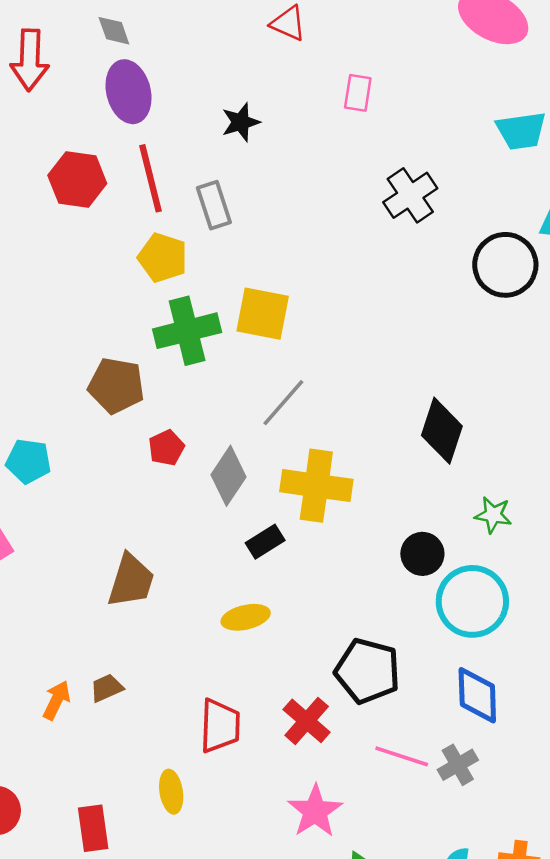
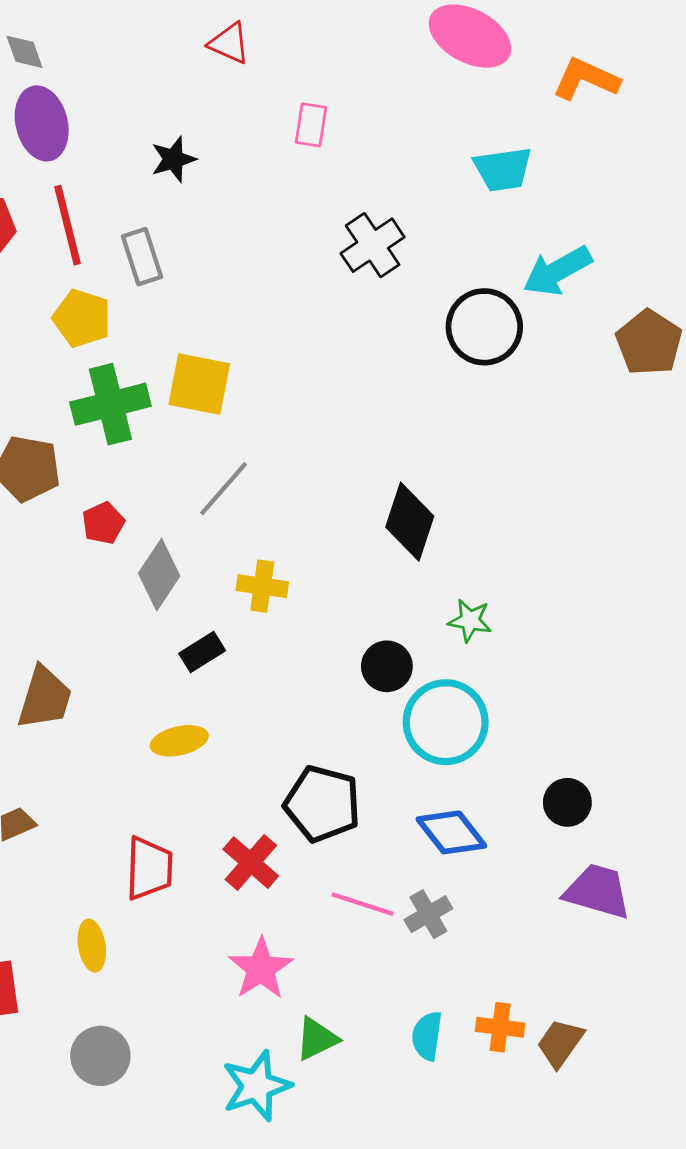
red pentagon: (166, 448) -> (103, 523), moved
yellow cross: (316, 486) -> (262, 586), size x0.6
blue diamond: (477, 695) -> (451, 832), turned -36

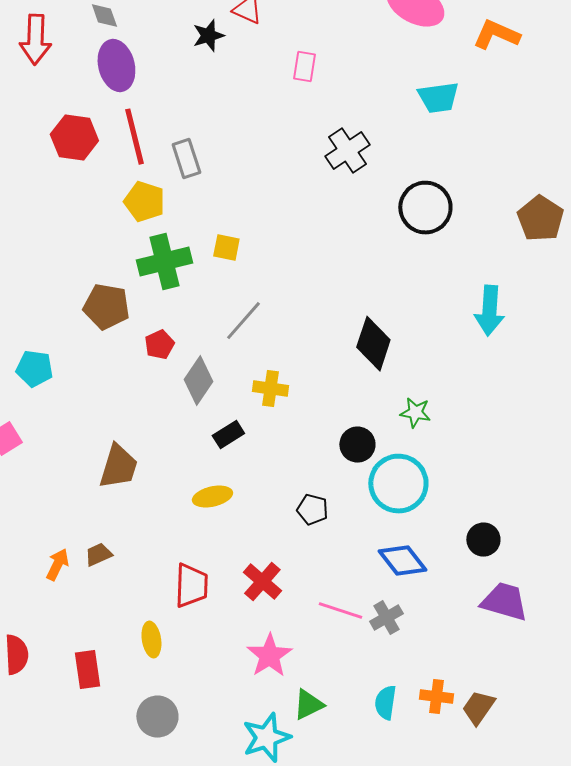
black star: (173, 159) -> (208, 36), moved
cyan arrow: (557, 271) -> (489, 311), moved, turned -57
yellow square: (199, 384) -> (226, 248), size x0.6
black pentagon: (322, 804) -> (312, 510), moved, size x0.6

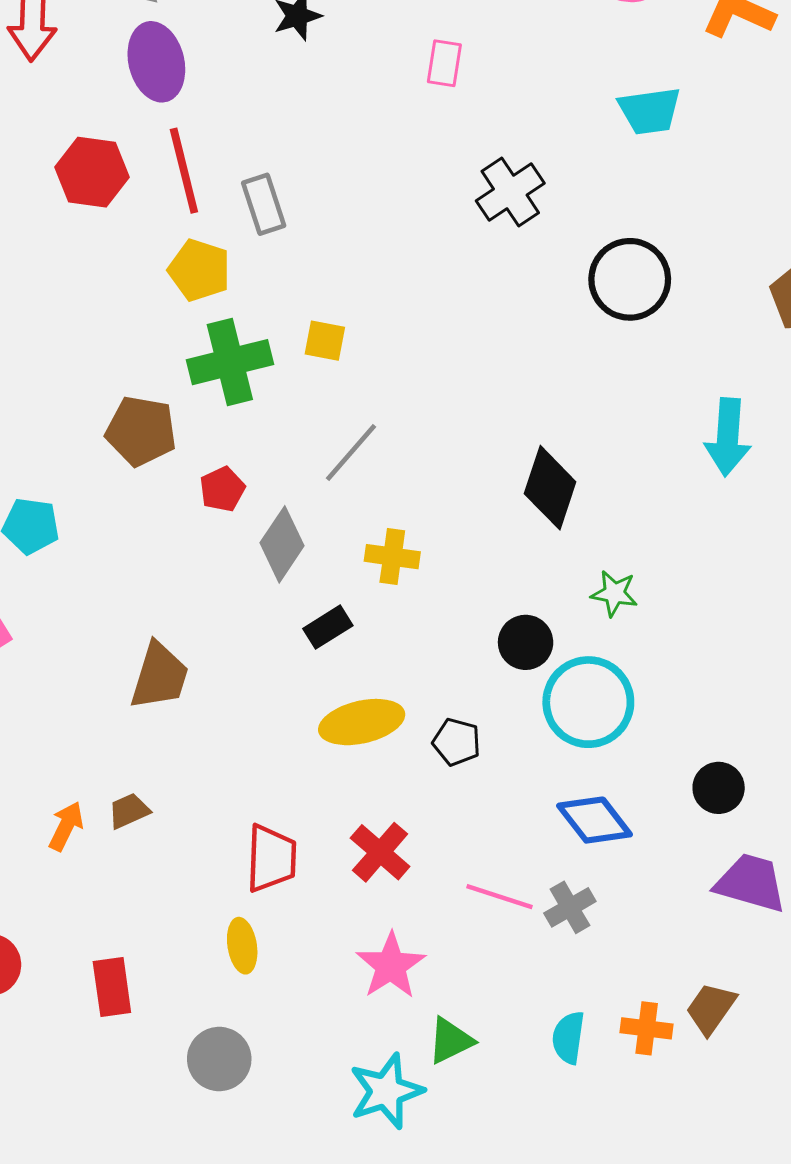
yellow ellipse: (212, 497) -> (362, 722), moved, size x1.4
yellow ellipse: (151, 640) -> (242, 946), moved
brown trapezoid: (478, 708) -> (711, 1008), moved

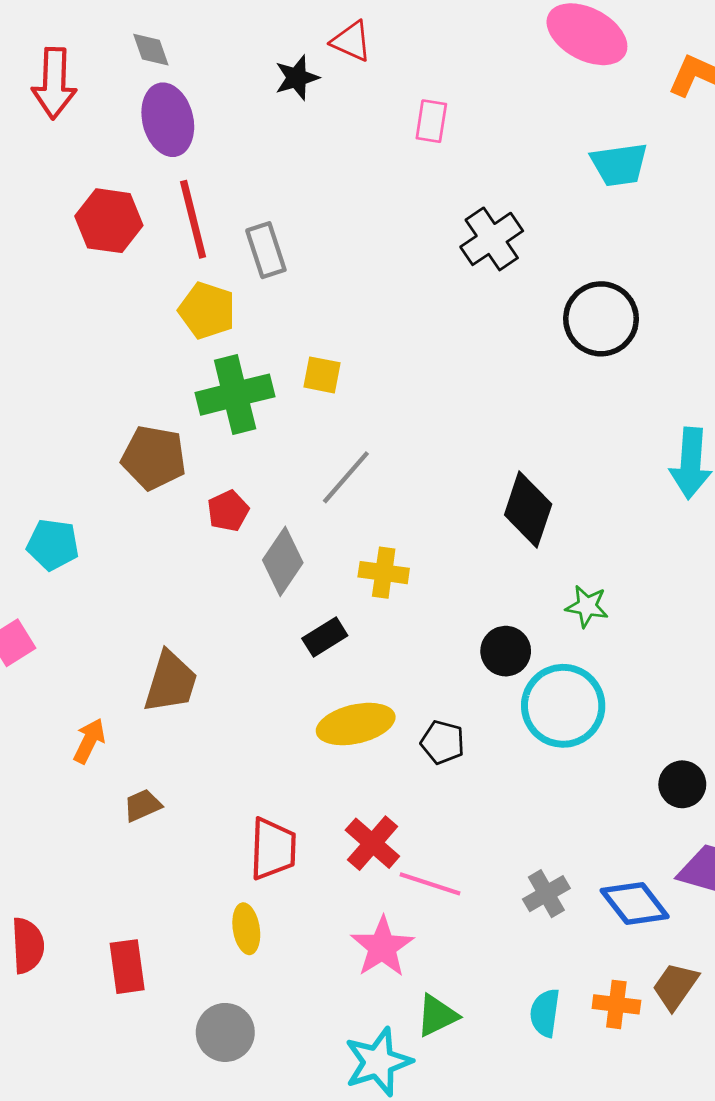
blue diamond: (594, 820) -> (635, 903), moved
orange arrow: (66, 826) -> (89, 741), moved
pink line: (500, 897) -> (430, 884), moved

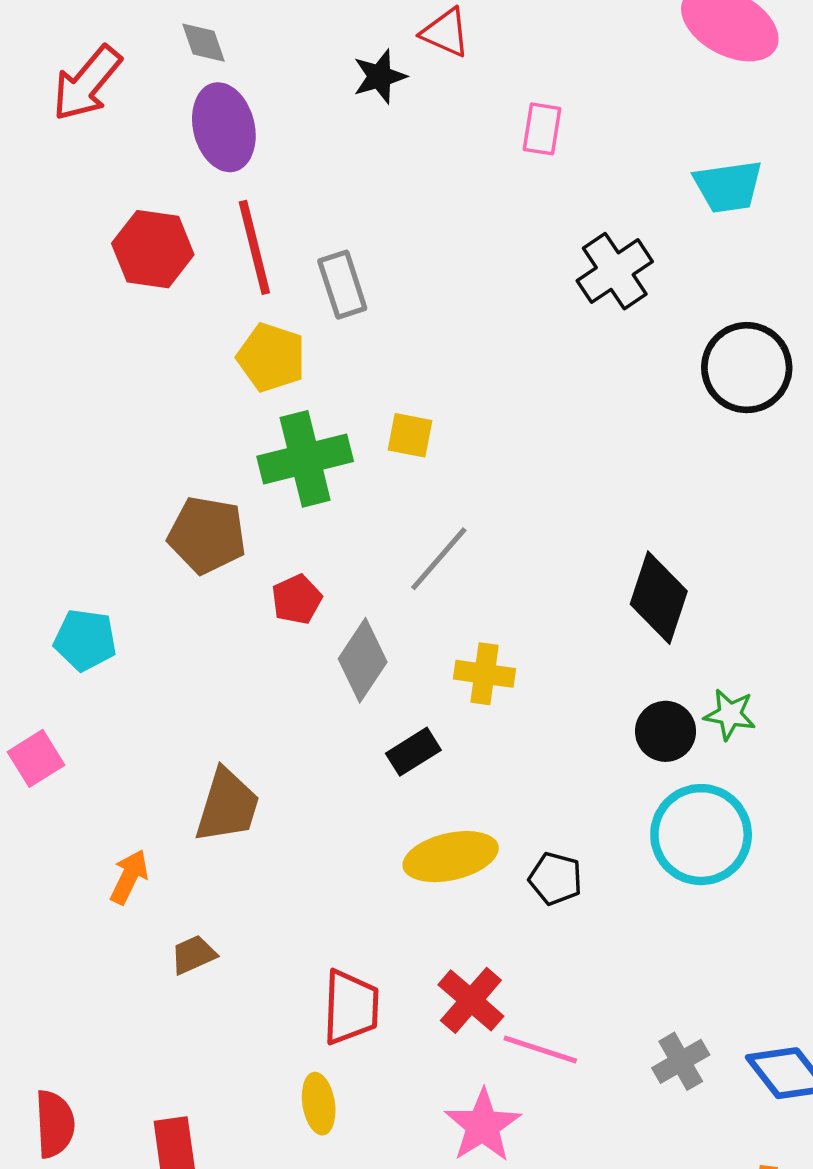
red arrow: (54, 83) -> (87, 83), turned 38
cyan trapezoid: (619, 165) -> (728, 186), moved
black circle: (506, 651) -> (666, 731), moved

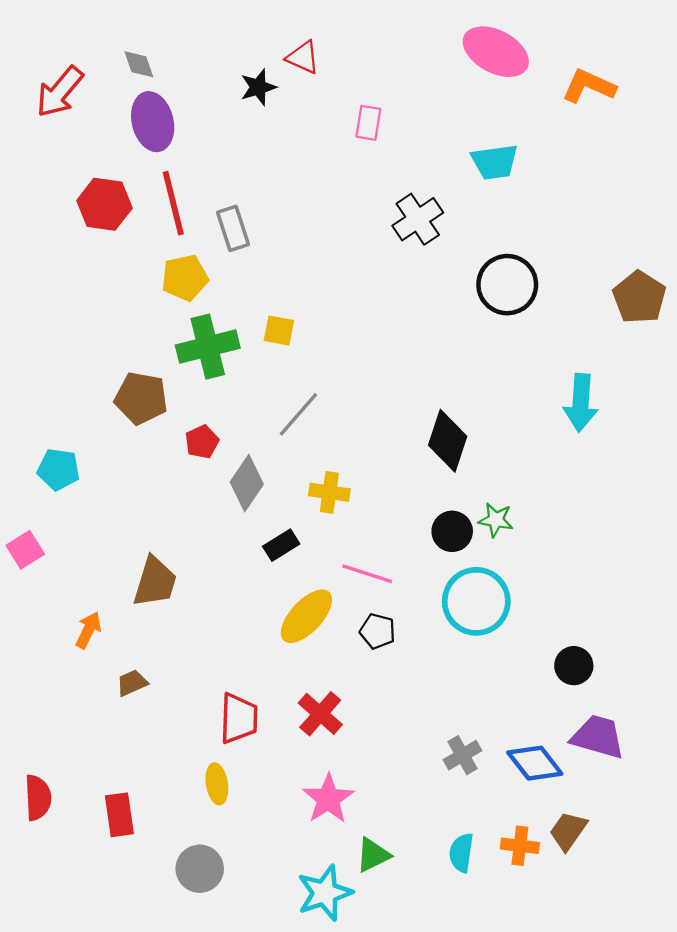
yellow pentagon: (271, 357) -> (185, 278), turned -30
yellow ellipse: (451, 857) -> (306, 616), turned -34
pink line: (540, 1049) -> (367, 574), moved

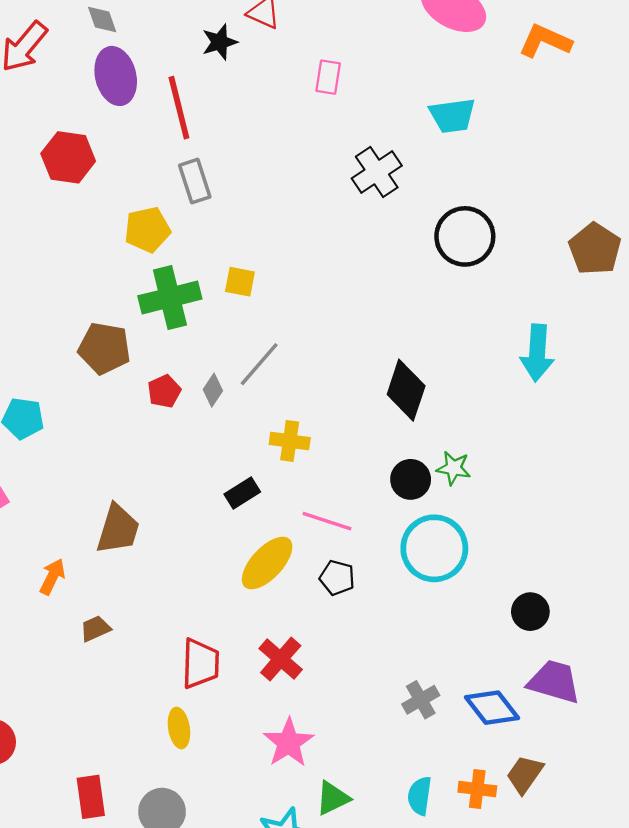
red line: (173, 203) -> (179, 108), moved
gray diamond: (247, 483) -> (213, 390), moved, size x0.6
red rectangle: (119, 815) -> (91, 797), moved

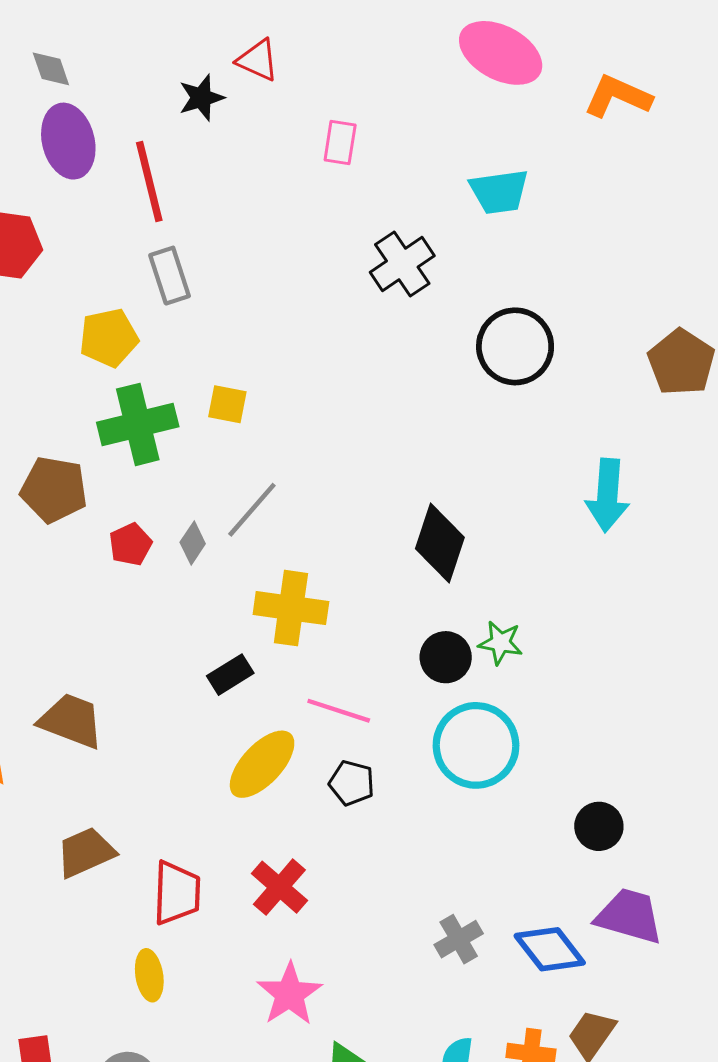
yellow cross: (290, 441) -> (291, 608), size x1.4
brown trapezoid: (118, 529) -> (71, 721), turned -86
brown trapezoid: (95, 629) -> (86, 852), moved, size x1.5

